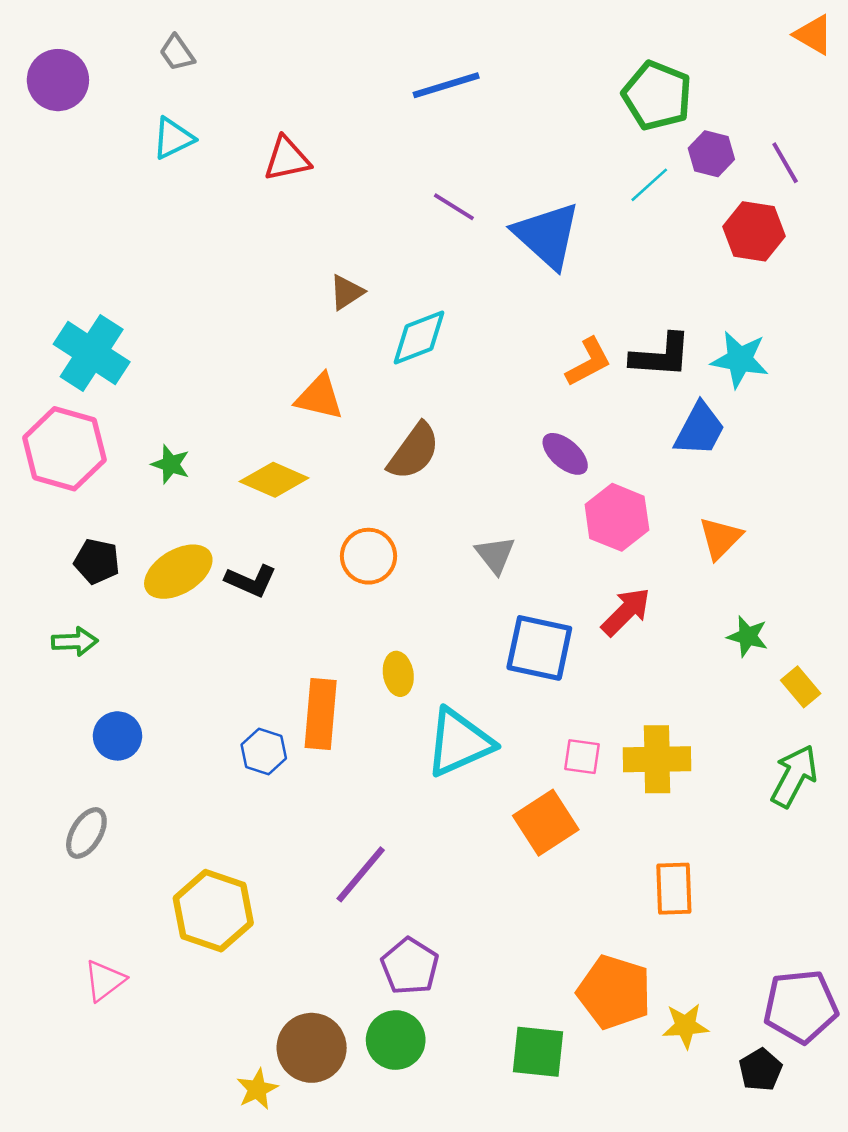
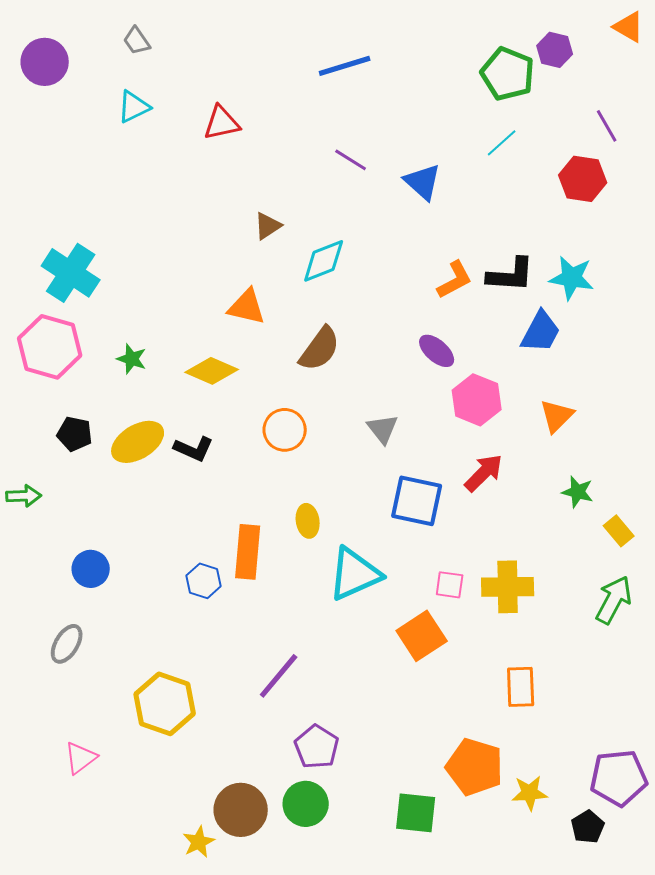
purple hexagon: (711, 154) -> (555, 50), moved
blue triangle: (547, 235) -> (423, 182), size x0.7
green arrow: (75, 642) -> (24, 496), moved

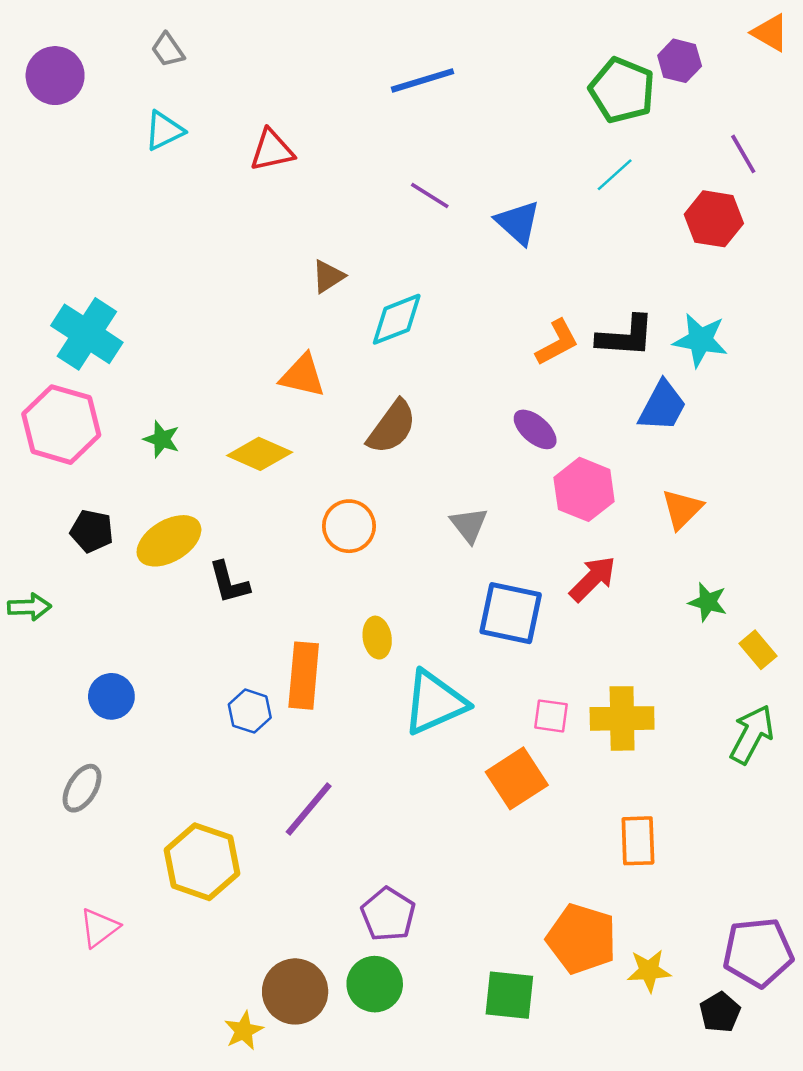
black L-shape: (194, 449) -> (229, 582), moved, turned 51
purple line: (279, 676) -> (309, 809), moved

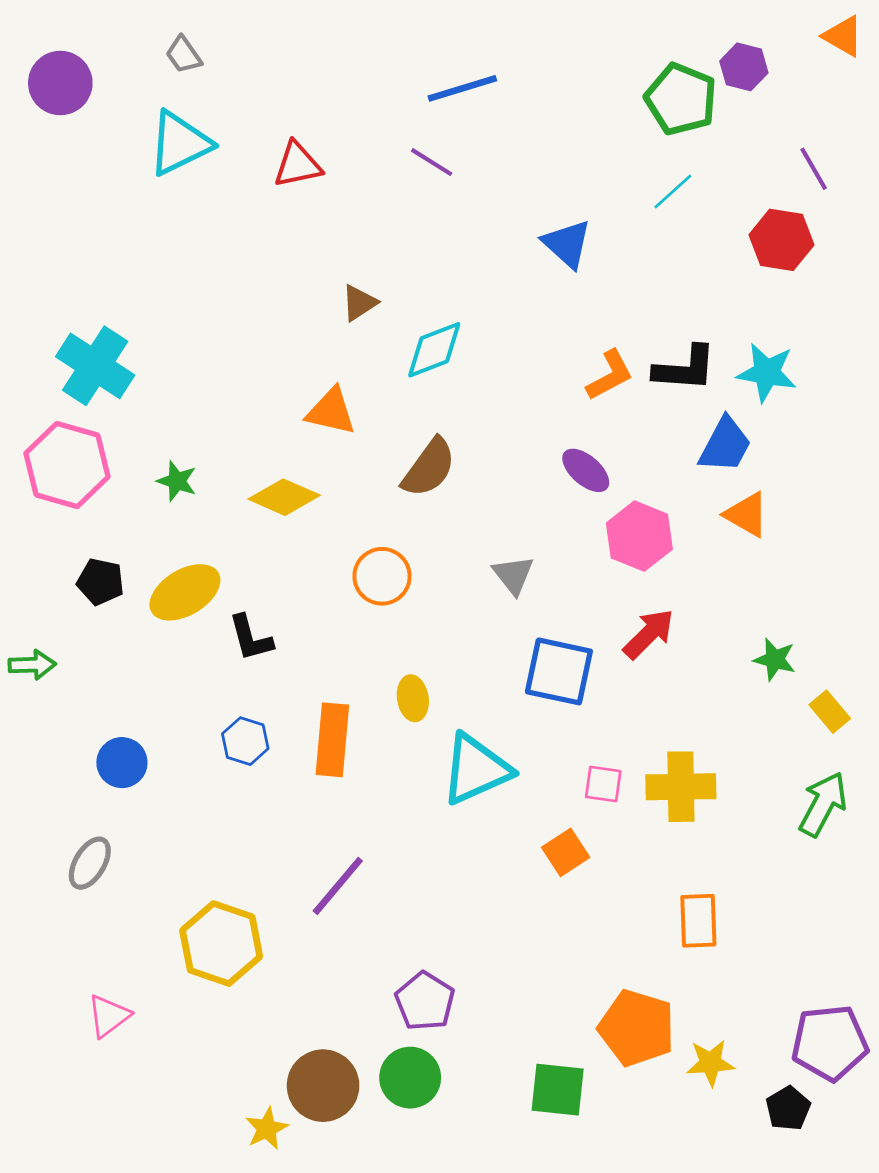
cyan triangle: (164, 131) -> (180, 143), size x1.5
purple line: (430, 196) -> (432, 162), moved
orange triangle: (682, 509) -> (747, 515), moved, turned -45
blue hexagon: (250, 711) -> (245, 741), moved
orange square: (517, 778) -> (566, 852), size x0.7

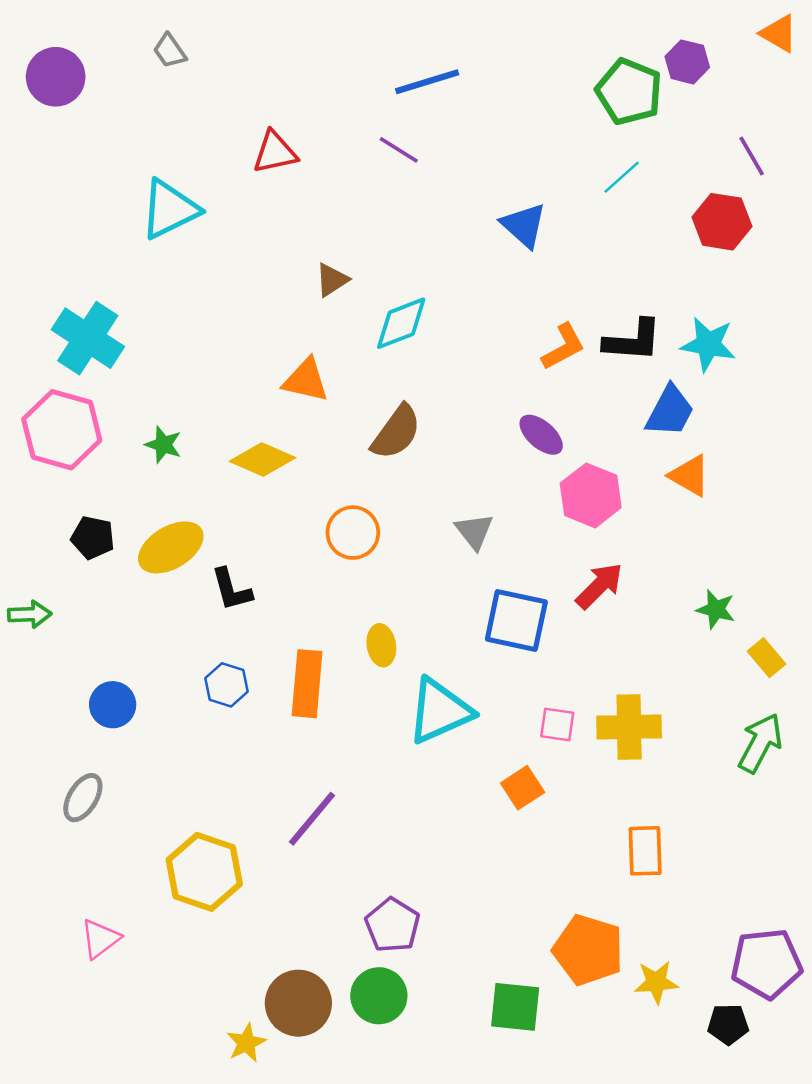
cyan triangle: (180, 143) -> (170, 209), moved
black pentagon: (788, 1108) -> (728, 1024), turned 30

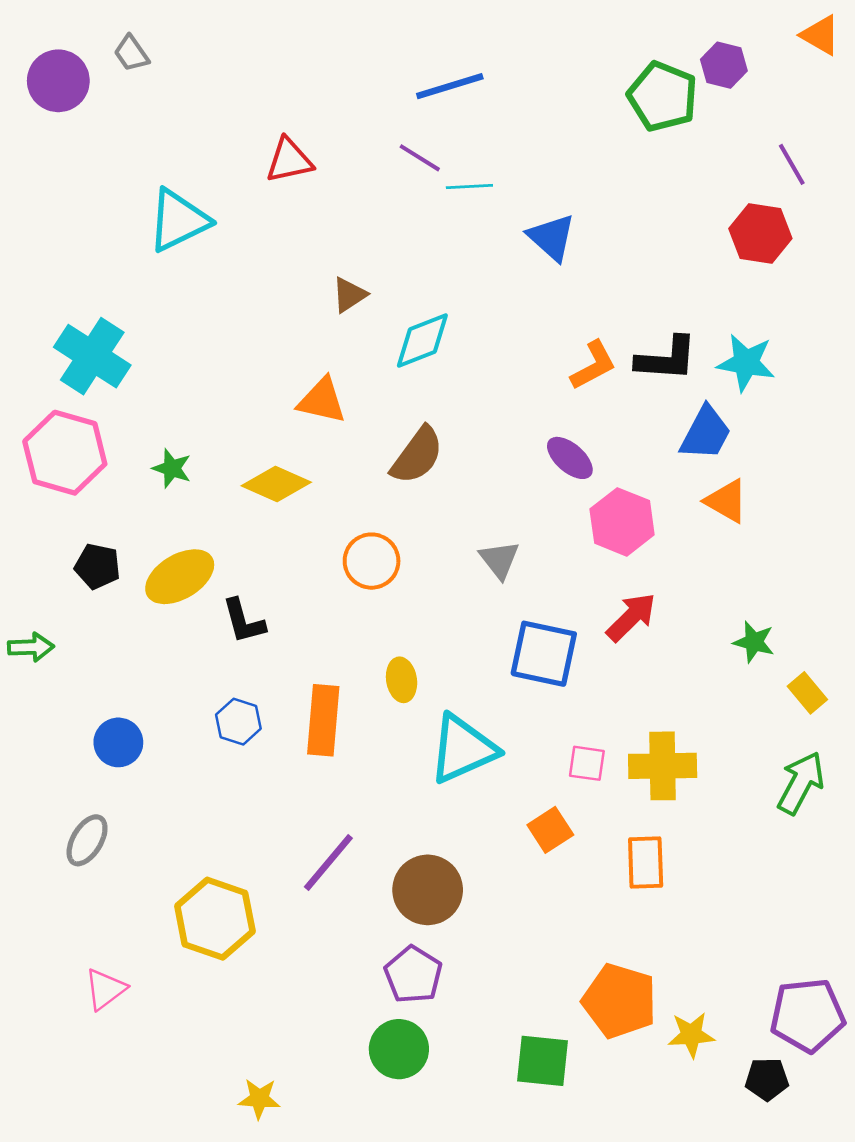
gray trapezoid: (170, 51) -> (131, 53), moved
cyan line: (622, 177) -> (469, 187), moved, turned 39
orange rectangle: (645, 851) -> (646, 862), moved
brown circle: (298, 1003) -> (428, 890), moved
yellow star: (246, 1043) -> (259, 1099), turned 30

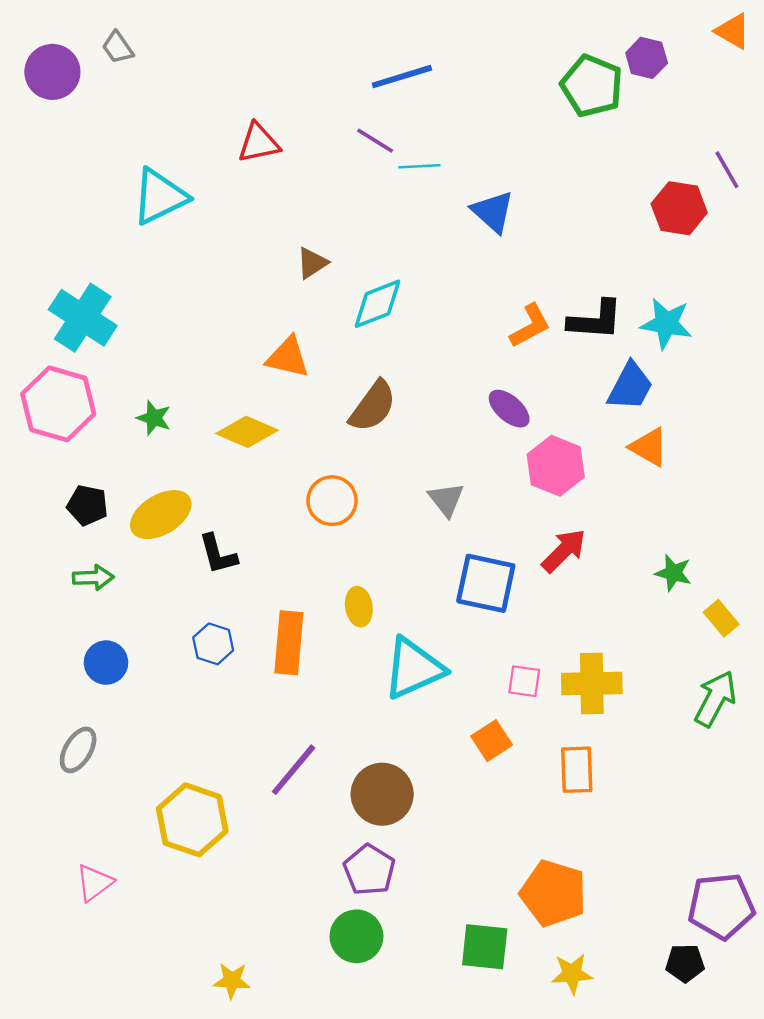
purple line: (792, 164) -> (727, 170), moved
green arrow: (31, 647) -> (93, 578), moved
yellow star: (691, 1035) -> (572, 974), moved

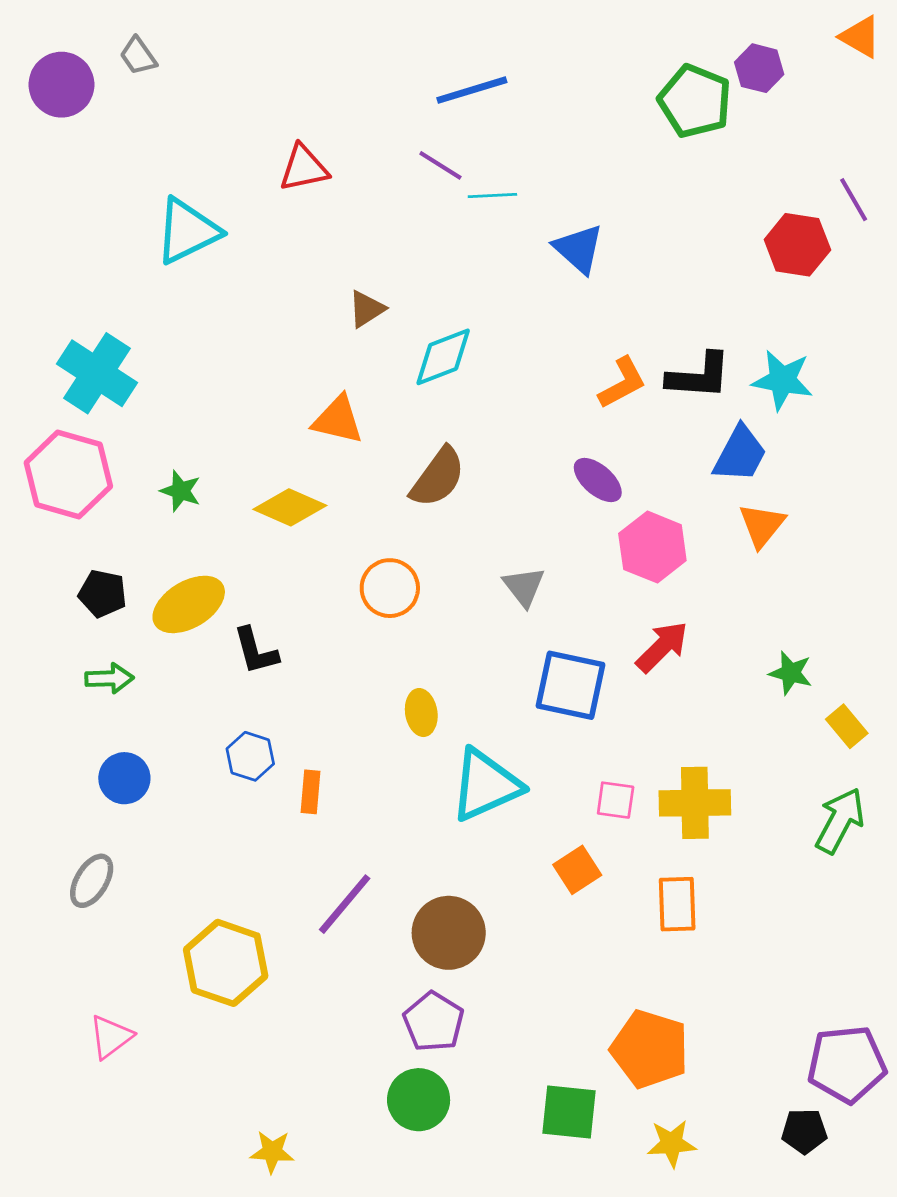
orange triangle: (649, 447) -> (762, 525), turned 39
orange rectangle: (289, 643) -> (310, 792), moved, size x0.6

